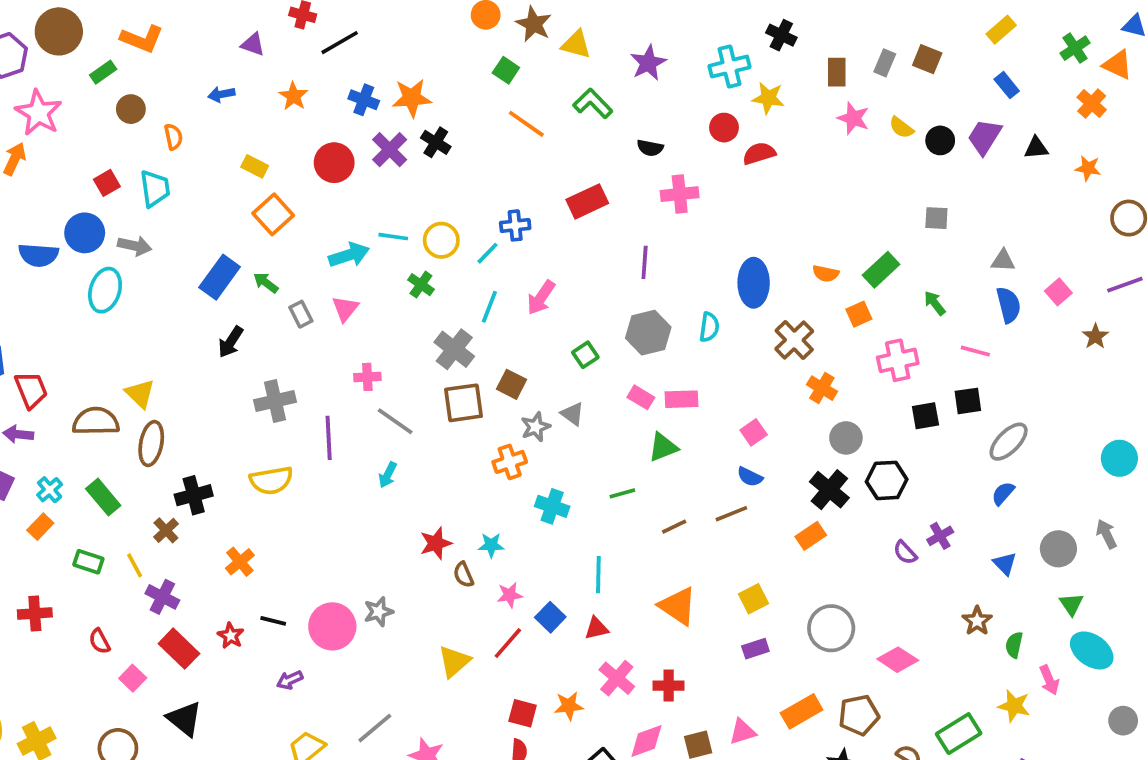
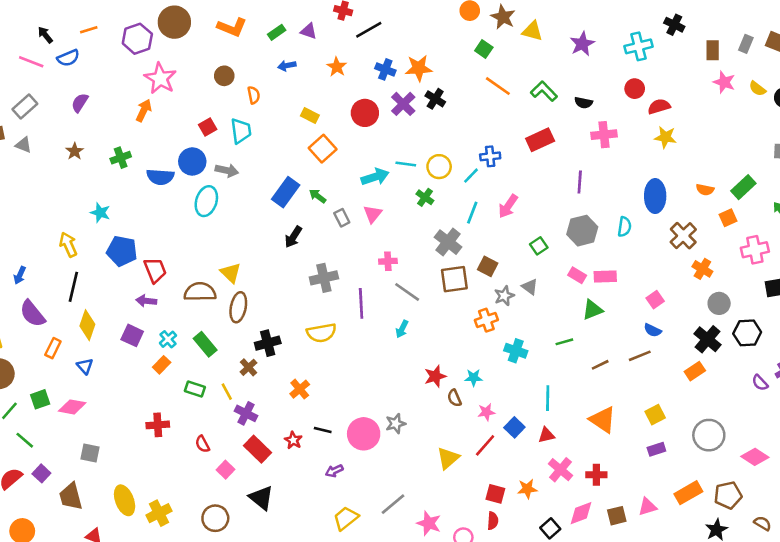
green rectangle: (103, 72) -> (277, 32), moved
yellow star: (768, 98) -> (665, 137), moved
green L-shape: (593, 104) -> (544, 91), moved

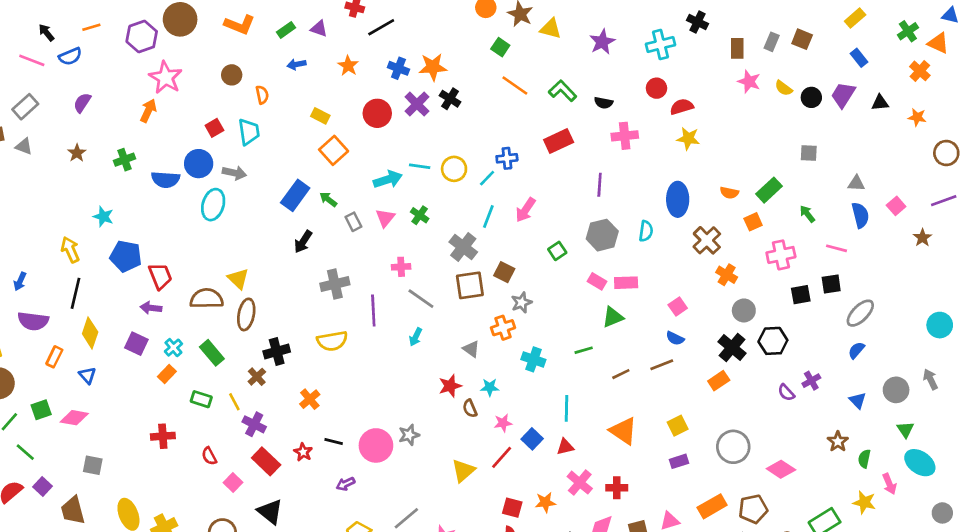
green cross: (425, 197) -> (420, 215), moved
gray triangle: (530, 287) -> (471, 349), moved
purple semicircle: (32, 314) -> (33, 321), turned -44

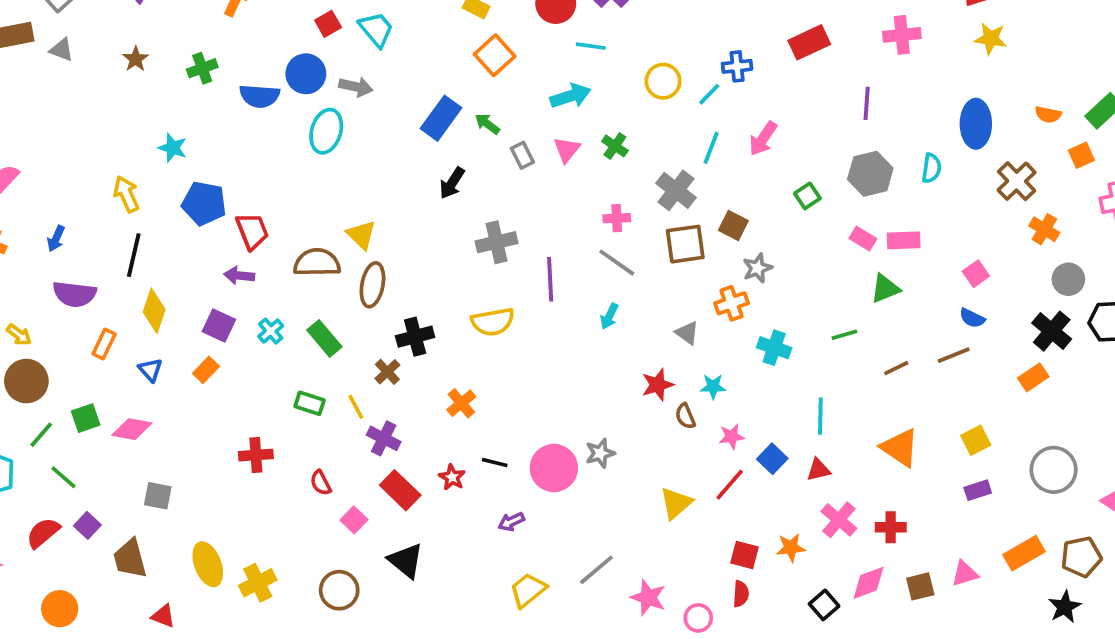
cyan trapezoid: (249, 132) -> (376, 29), turned -32
cyan line: (420, 166) -> (591, 46), moved
pink cross: (401, 267) -> (617, 218), moved
orange rectangle: (167, 374) -> (206, 370), moved

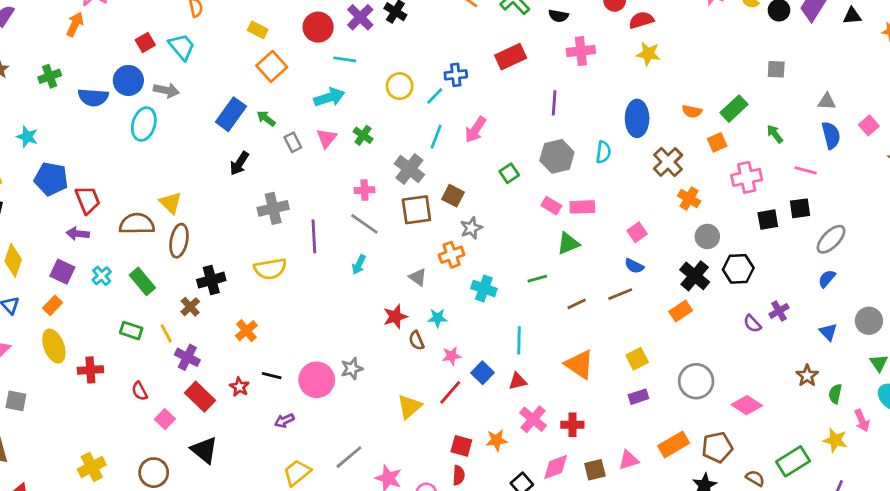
yellow ellipse: (208, 564) -> (54, 346), moved

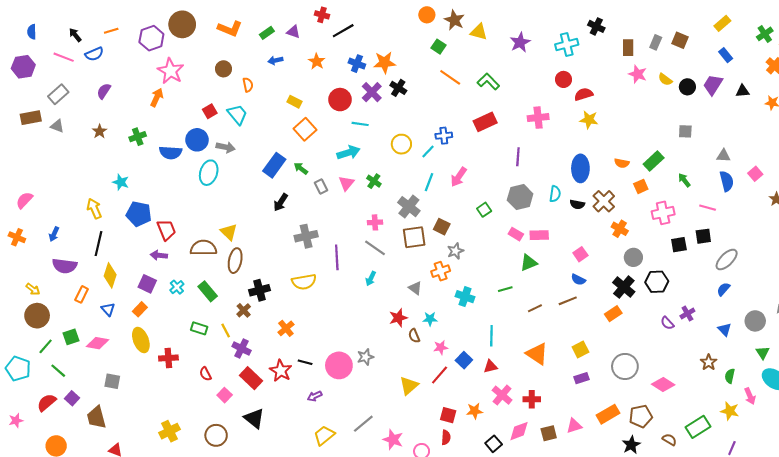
black semicircle: (558, 16) -> (577, 204), moved
red star: (239, 387) -> (281, 371), size x1.5

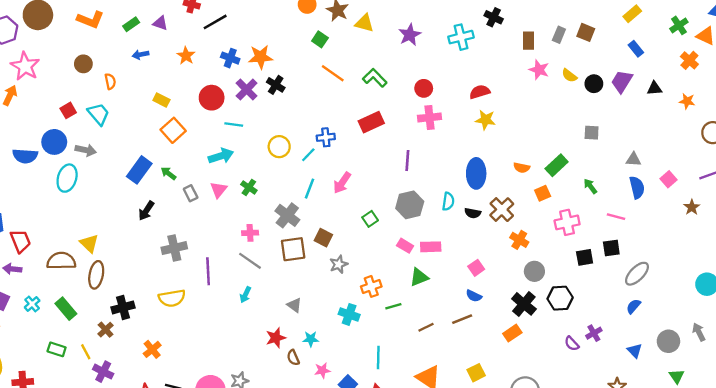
red circle: (563, 79) -> (424, 88), moved
orange cross: (441, 271) -> (371, 286), moved

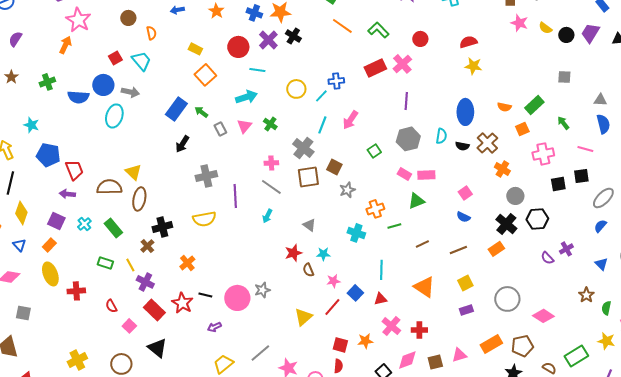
pink cross: (430, 117) -> (402, 64), moved, turned -36
brown line: (462, 319) -> (458, 250), moved

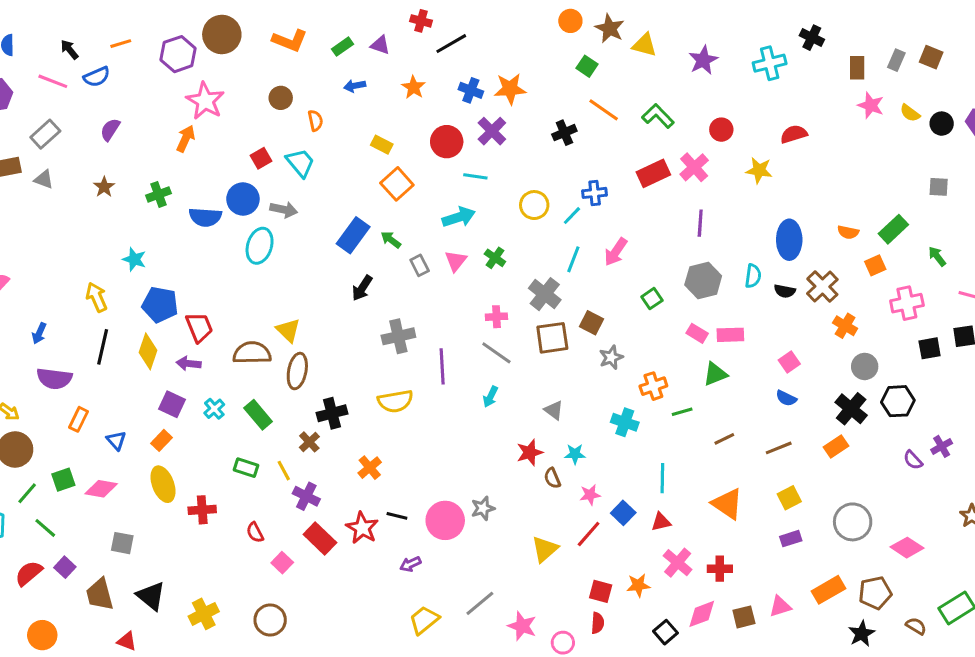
black cross: (293, 36) -> (564, 133), moved, turned 35
yellow star: (473, 66) -> (759, 170), moved
yellow diamond: (21, 213) -> (148, 351), moved
black triangle: (157, 348) -> (151, 596), moved

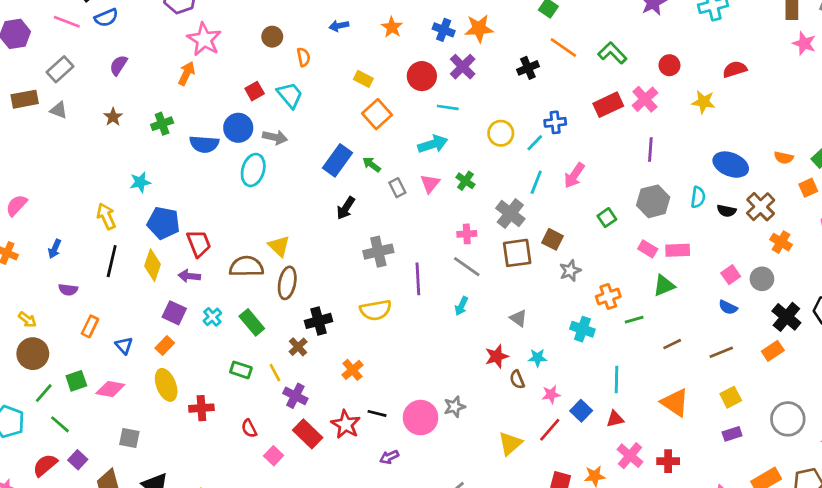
blue ellipse: (789, 240) -> (731, 165), turned -68
cyan star: (134, 259) -> (140, 182), turned -30
gray circle: (865, 366) -> (762, 279), moved
purple semicircle: (54, 379) -> (68, 290), size x0.6

